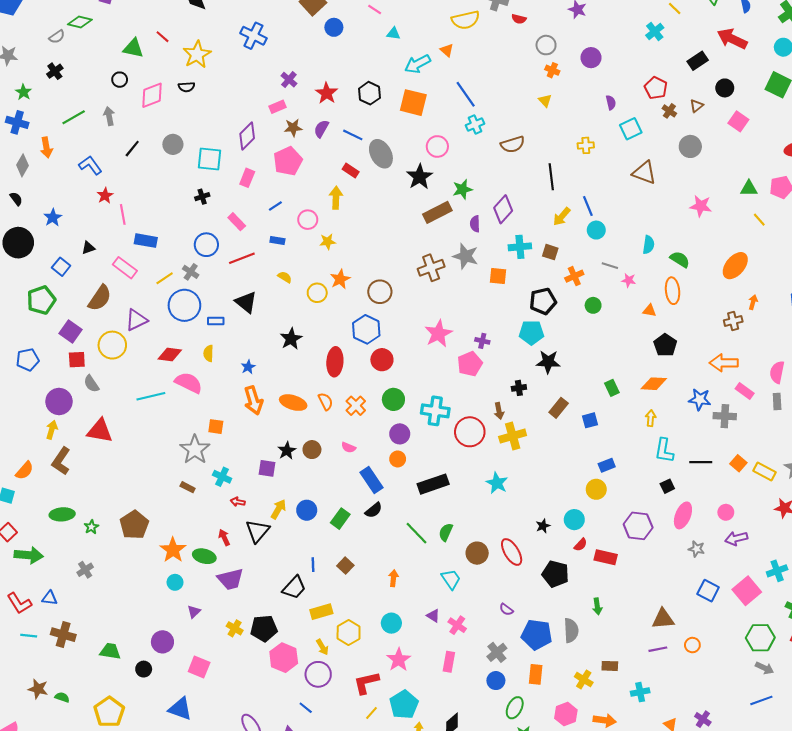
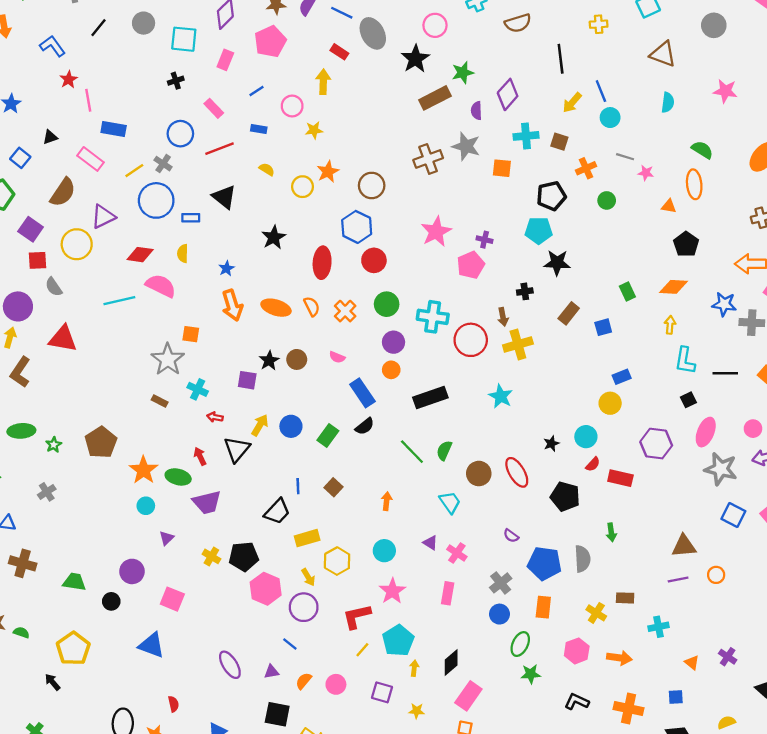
cyan semicircle: (648, 245) -> (668, 103), moved
gray star: (697, 549) -> (721, 469), size x1.8

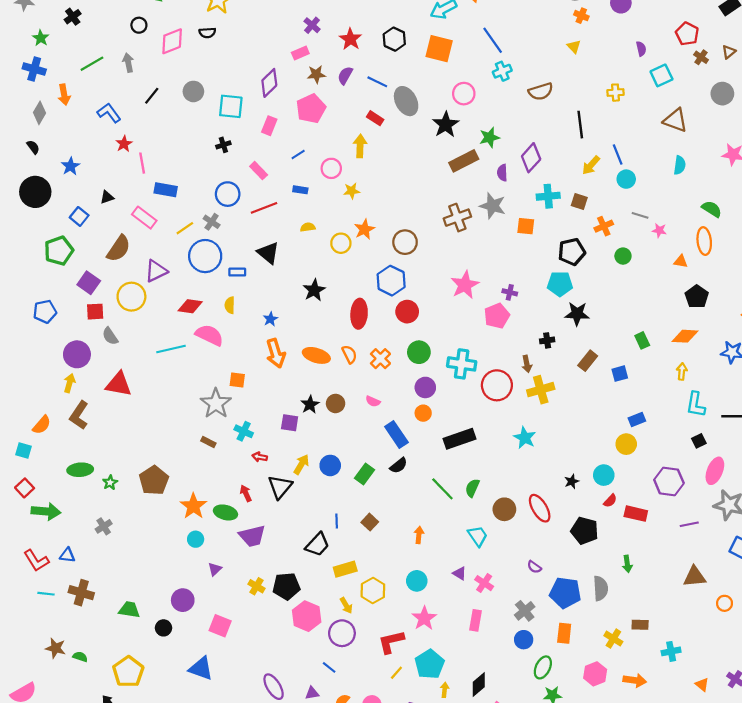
yellow semicircle: (267, 169) -> (308, 227), turned -40
purple line: (678, 580) -> (689, 524), moved

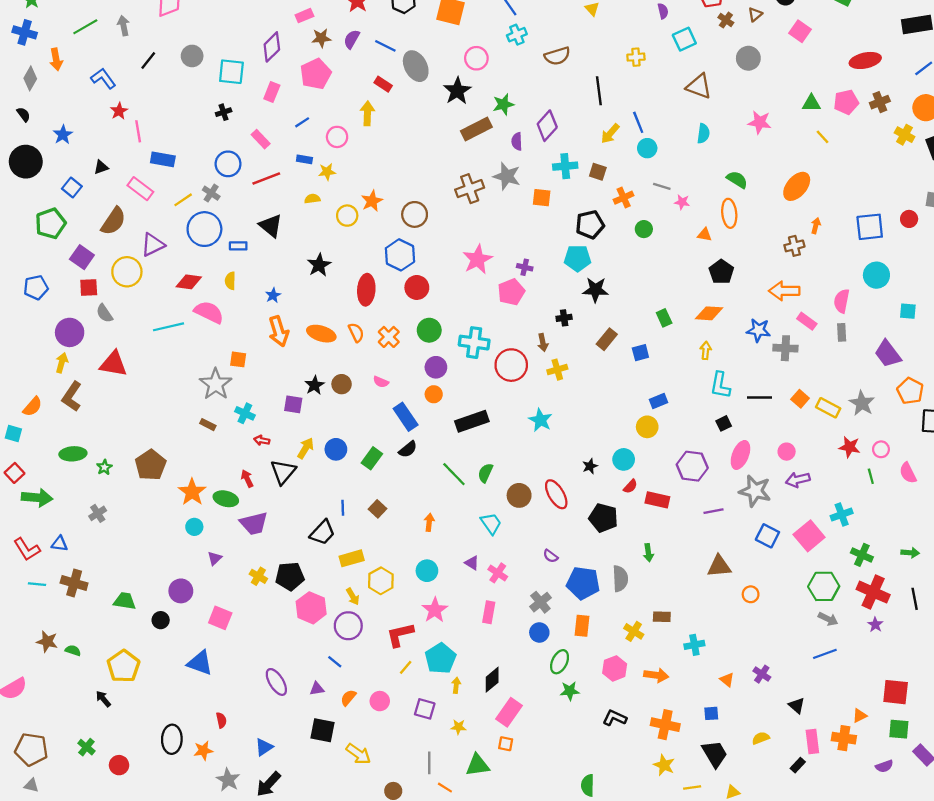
yellow star: (352, 191) -> (327, 172), moved
yellow cross: (541, 390) -> (557, 370), size x0.7

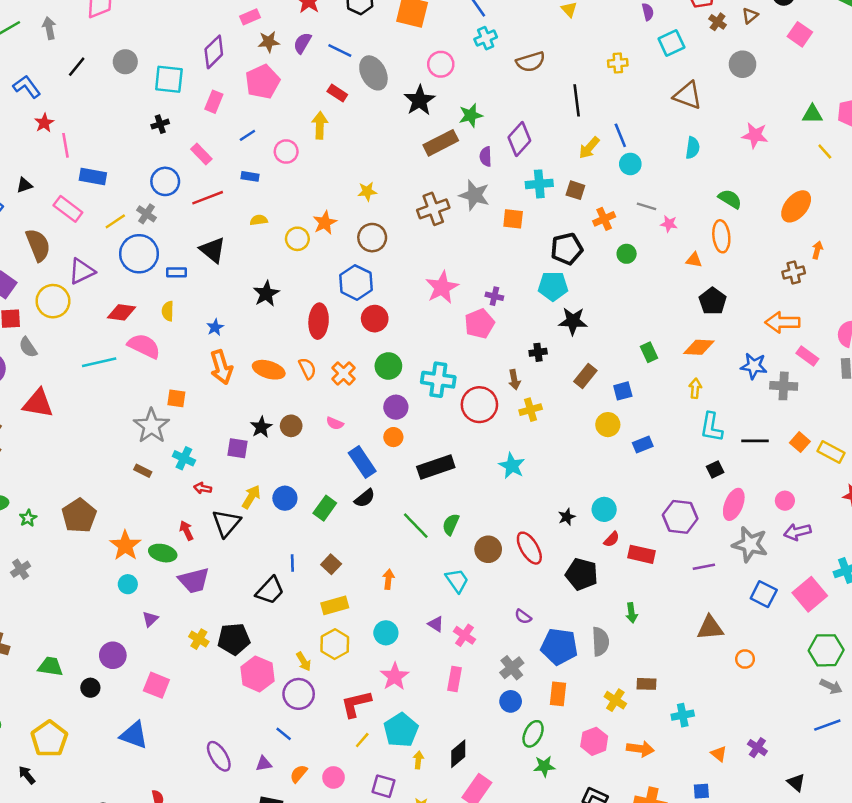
yellow star: (327, 172) -> (367, 191), moved
brown semicircle: (113, 221) -> (38, 245), turned -56
yellow circle: (647, 427) -> (608, 425), moved
yellow rectangle: (352, 558) -> (335, 605), moved

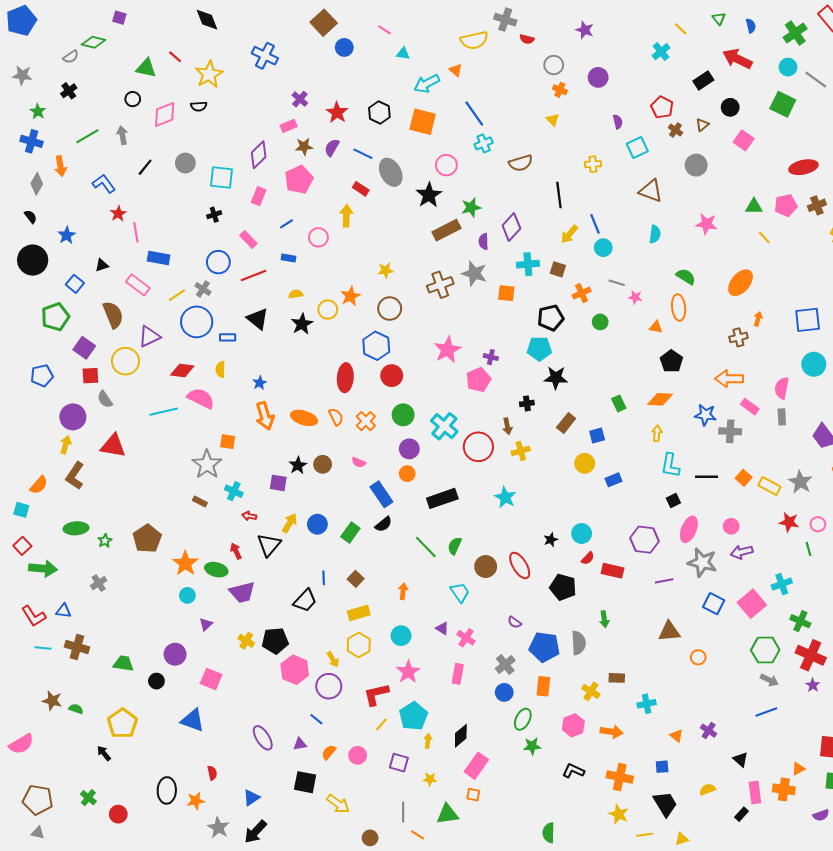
black star: (266, 294) -> (302, 324), moved
cyan cross: (438, 380) -> (444, 426), turned 32

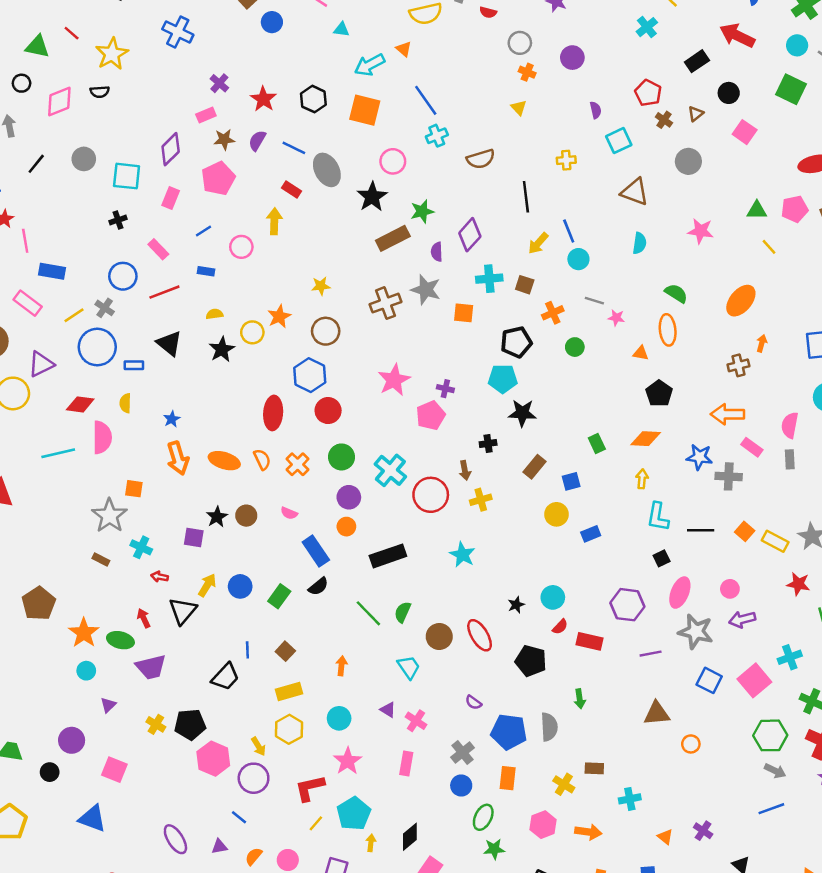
pink semicircle: (201, 398) -> (102, 437), turned 64

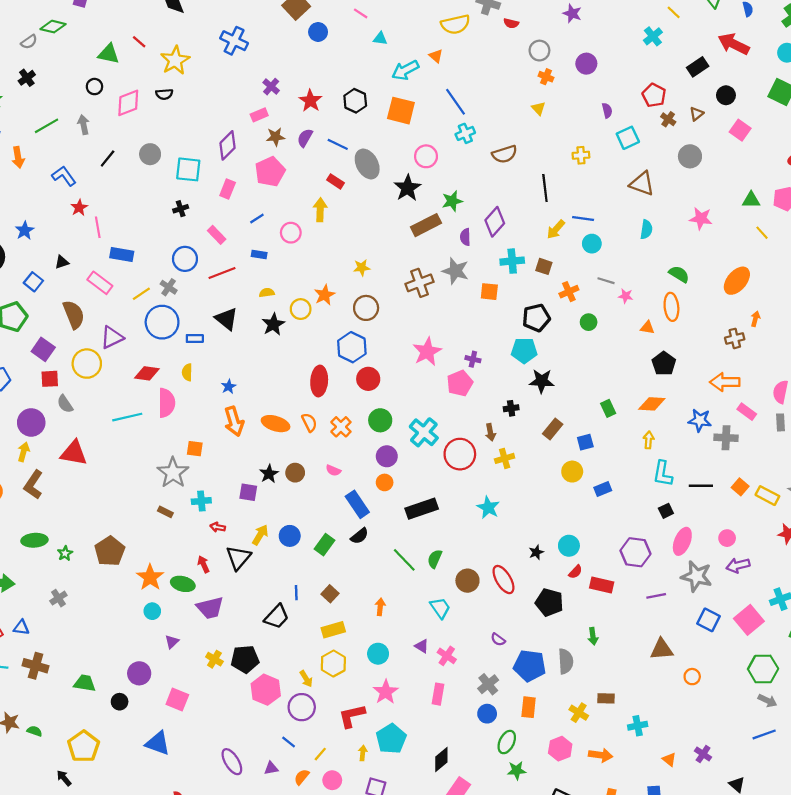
blue line: (569, 231) -> (583, 219), turned -60
cyan cross: (141, 547) -> (201, 501), turned -30
yellow line: (316, 823) -> (320, 754), moved
yellow arrow: (371, 843) -> (363, 753), moved

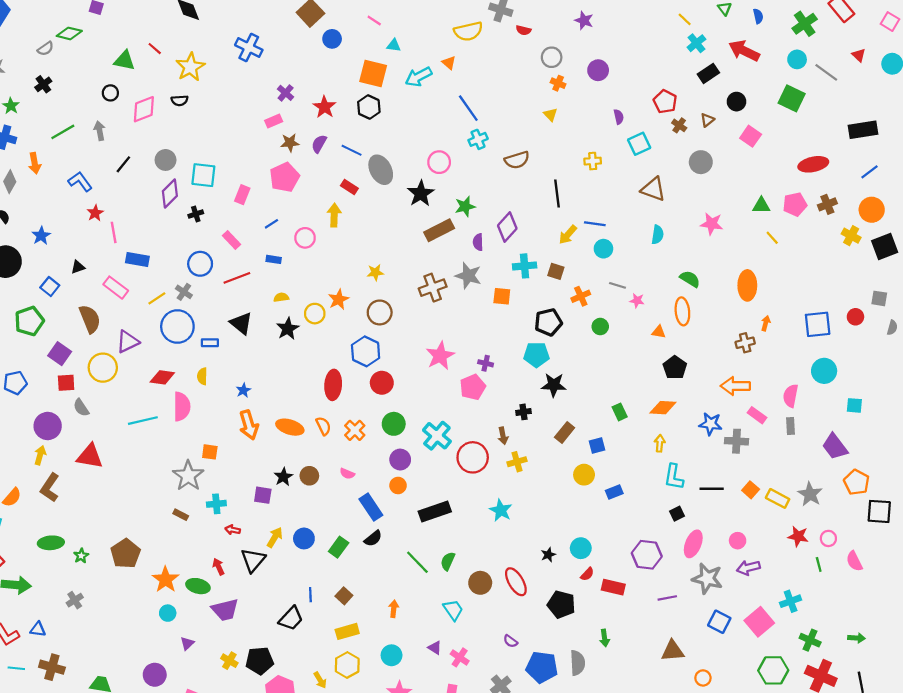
cyan cross: (653, 36) -> (696, 43), moved
orange square: (401, 111) -> (373, 73), moved
purple diamond: (228, 145) -> (170, 194), moved
orange ellipse: (737, 281) -> (747, 285), turned -40

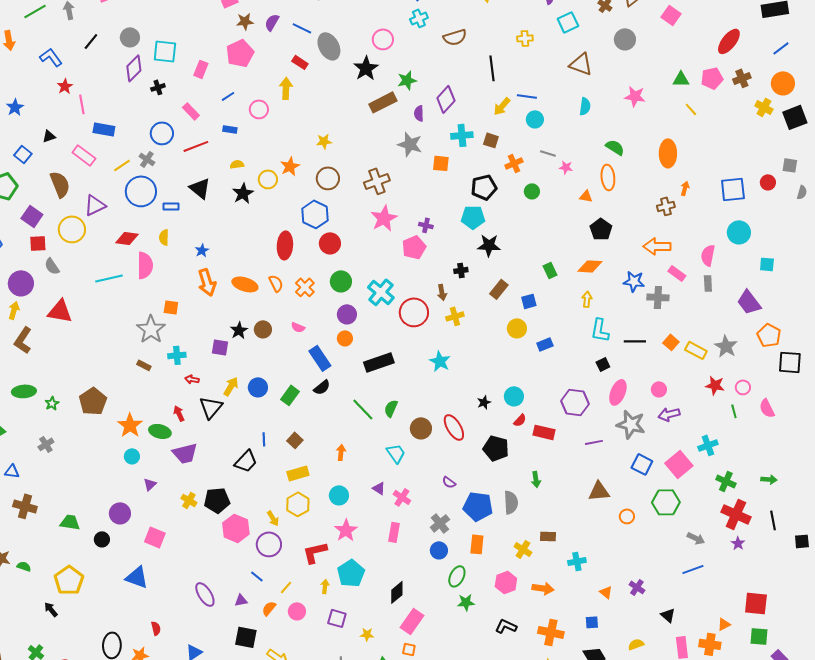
red ellipse: (813, 164) -> (729, 41), turned -40
brown cross: (433, 288) -> (377, 181), moved
green hexagon: (773, 670) -> (666, 502), moved

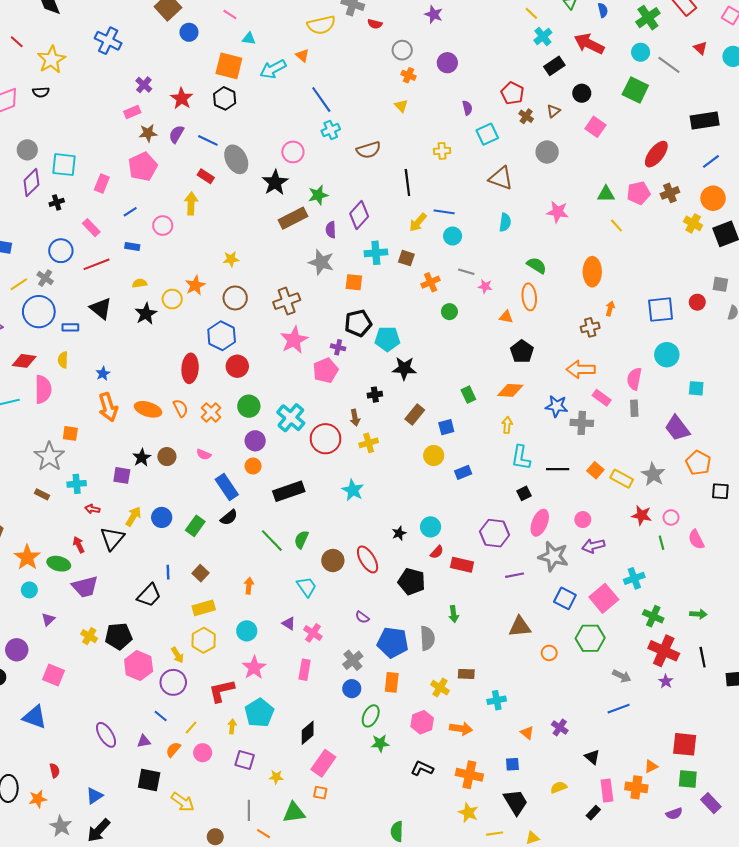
black pentagon: (484, 187) -> (358, 323), moved
black square: (790, 362) -> (720, 491), size x0.7

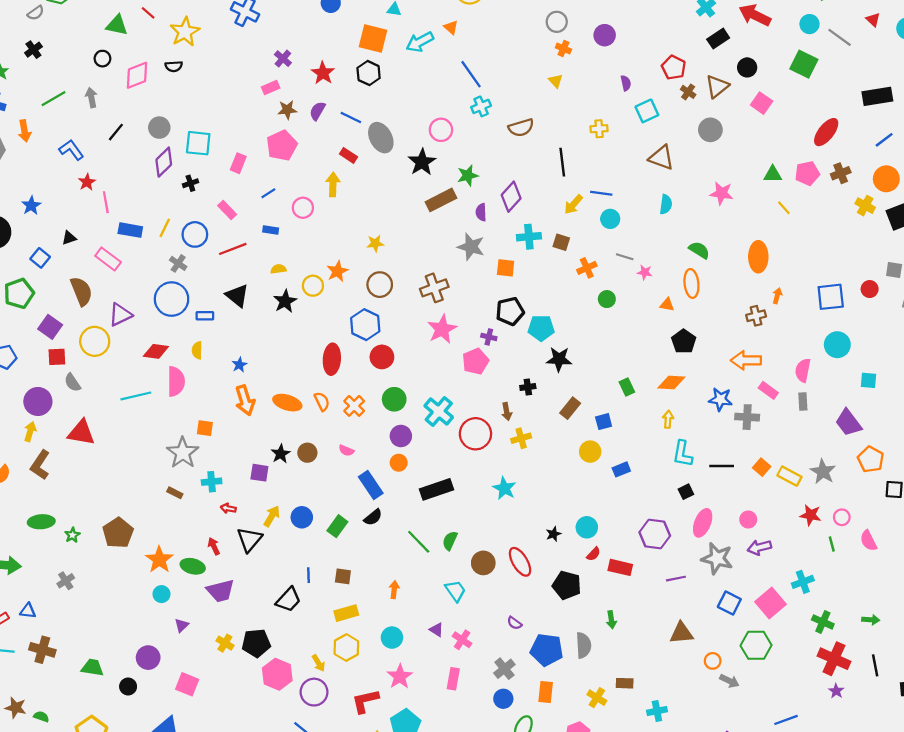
brown triangle: (553, 111) -> (717, 86), size x1.6
yellow line: (19, 284) -> (165, 228), moved, turned -30
brown square: (201, 573) -> (343, 576), turned -35
gray arrow: (622, 676) -> (729, 681), moved

